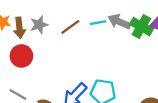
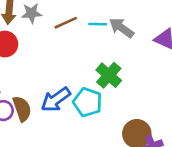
green cross: (141, 27) -> (109, 75), moved

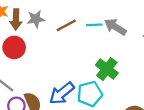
cyan pentagon: (88, 102) -> (90, 94), turned -30

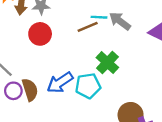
brown line: (66, 25) -> (88, 27), moved
red circle: (14, 47) -> (40, 34), moved

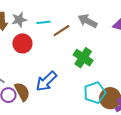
cyan line: (99, 17) -> (44, 22), moved
cyan pentagon: (88, 86) -> (95, 93), moved

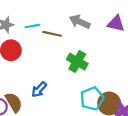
brown line: (61, 31) -> (52, 34), turned 48
blue arrow: (46, 81) -> (39, 90), size x0.7

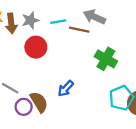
gray arrow: (80, 22) -> (94, 17), moved

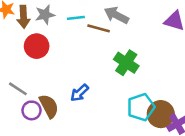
red circle: (36, 47) -> (37, 46), moved

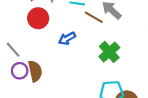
blue arrow: (80, 93) -> (67, 38), moved

